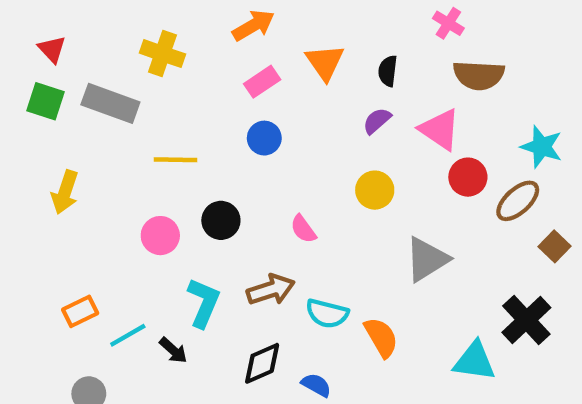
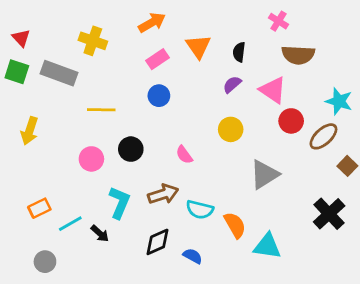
cyan triangle: (474, 361) -> (267, 246), moved

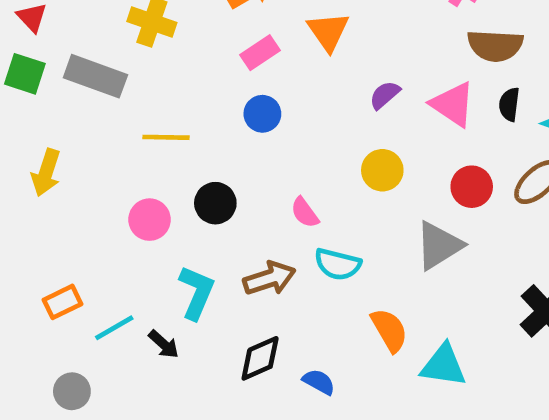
black semicircle: (239, 52) -> (509, 104), moved
red circle: (291, 121) -> (472, 187), moved
cyan semicircle: (200, 210) -> (338, 264), moved

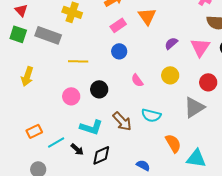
pink triangle: (453, 104) -> (200, 47), turned 30
pink semicircle: (305, 213) -> (137, 80), moved
brown arrow: (269, 278) -> (122, 121), turned 65
cyan L-shape: (197, 292) -> (91, 127), turned 85
black diamond: (260, 358) -> (101, 155), moved

